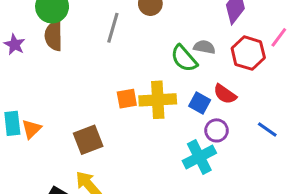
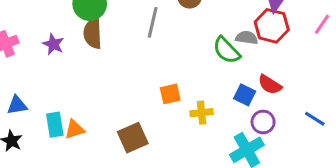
red hexagon: (248, 53) -> (272, 26), moved
yellow cross: (158, 100) -> (202, 113), moved, size x0.6
orange triangle: (31, 129) -> (75, 129), turned 30

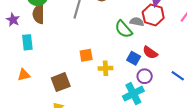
cyan rectangle: (55, 125) -> (27, 42), moved

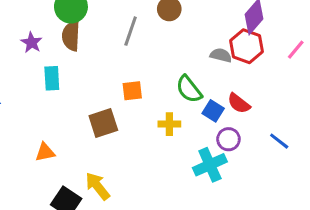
green semicircle: (124, 29) -> (189, 89), moved
orange square: (86, 55) -> (132, 91), moved
orange triangle: (24, 75) -> (45, 152), moved
brown square: (61, 82) -> (103, 123), moved

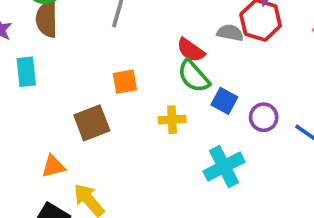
red semicircle: (239, 103) -> (191, 50), moved
purple circle: (228, 139) -> (264, 117), moved
orange triangle: (45, 152) -> (53, 166), moved

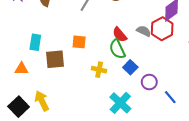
cyan rectangle: (26, 72) -> (35, 42), moved
orange triangle: (53, 166) -> (21, 69), moved
cyan cross: (224, 167) -> (120, 103), turned -35

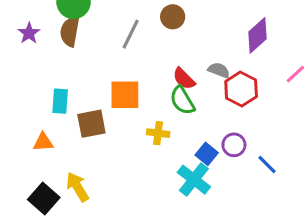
red hexagon: (162, 29) -> (241, 89), moved
orange square: (79, 42) -> (125, 95), size x1.5
blue square: (130, 67) -> (207, 154), moved

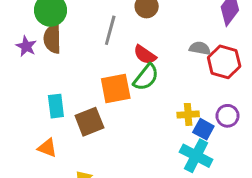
purple star: (29, 33) -> (26, 46), moved
red semicircle: (184, 79) -> (145, 55), moved
green semicircle: (182, 100) -> (146, 77), moved, turned -100
yellow cross: (158, 133) -> (188, 114), moved
orange triangle: (43, 142) -> (47, 148), turned 36

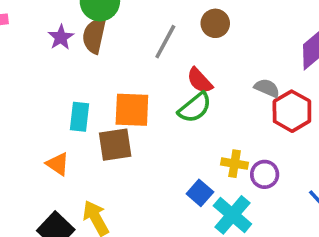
orange square: (116, 88) -> (132, 110), moved
purple circle: (228, 116) -> (265, 174), moved
blue square: (203, 129) -> (200, 193), moved

